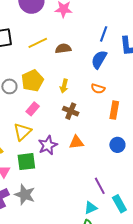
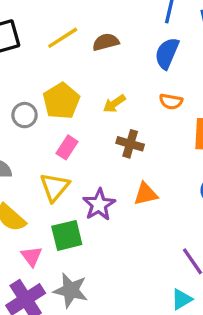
yellow arrow: (64, 86) -> (114, 104), turned 48

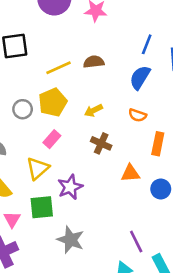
yellow line: (63, 38) -> (58, 68), moved
orange triangle: (146, 194) -> (130, 173), moved
gray star: (71, 290) -> (71, 240), moved

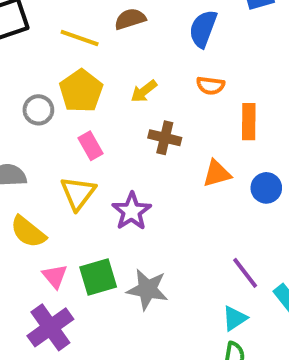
yellow line: (58, 68) -> (80, 38), turned 55
pink rectangle: (52, 139) -> (90, 146), turned -60
green square: (42, 207) -> (98, 277), moved

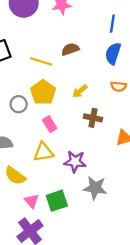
yellow triangle: (78, 193) -> (43, 152), turned 45
purple star: (132, 211) -> (75, 162), turned -30
gray star: (147, 289) -> (95, 188), moved

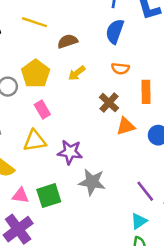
brown semicircle: (70, 49) -> (68, 41), moved
yellow line: (41, 61) -> (34, 22), moved
brown cross: (93, 118) -> (109, 103), moved, turned 30
pink triangle: (32, 201) -> (20, 196), turned -42

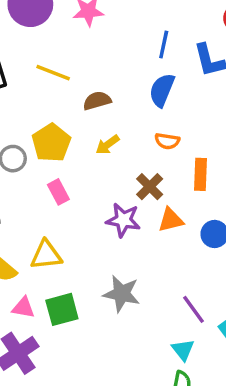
yellow triangle: (35, 141) -> (46, 255), moved
purple star: (70, 152) -> (123, 220), moved
cyan triangle: (139, 221) -> (183, 350), turned -36

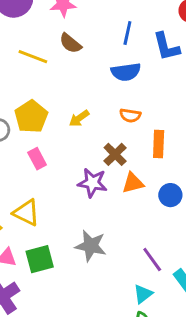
blue semicircle: (162, 90) -> (126, 72), turned -120
brown semicircle: (97, 101) -> (70, 43), moved, turned -125
yellow triangle: (46, 255) -> (26, 213), turned 32
cyan triangle: (183, 350) -> (143, 294), turned 30

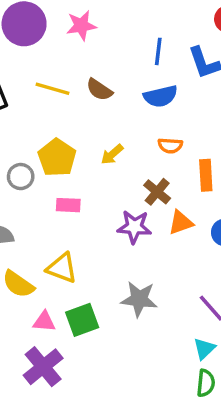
brown semicircle: (70, 43) -> (99, 90), moved
pink rectangle: (37, 159) -> (68, 205), turned -54

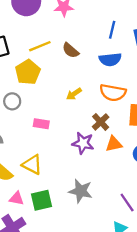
yellow line: (52, 89) -> (40, 46), turned -45
orange semicircle: (170, 146) -> (113, 93), size x1.6
yellow pentagon: (57, 158) -> (28, 72), moved

